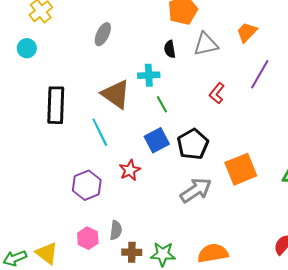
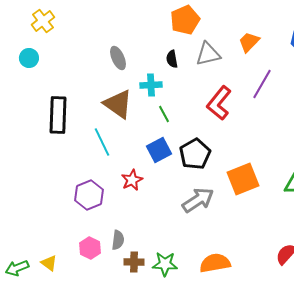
gray ellipse: (103, 34) -> (118, 58), moved, turned -50
red L-shape: (217, 93) -> (219, 103), size x1.6
yellow triangle: (47, 253) -> (49, 263), size x0.7

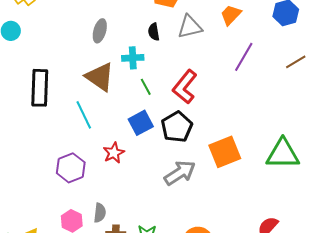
gray ellipse: (118, 58) -> (100, 31), turned 40
red L-shape: (219, 103) -> (185, 87), moved

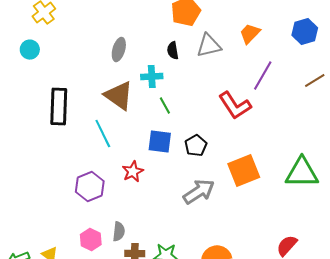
red L-shape: (185, 87) -> (235, 106), moved, turned -72
blue square: (141, 123) -> (160, 142), turned 35
black pentagon: (177, 127) -> (196, 146), size x0.7

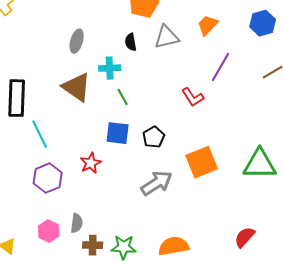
red L-shape: (235, 106) -> (193, 97), size x0.7
cyan line: (103, 134) -> (40, 134), moved

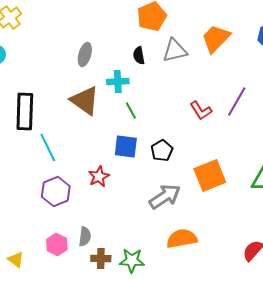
orange trapezoid: (208, 25) -> (216, 38), size x1.4
purple line: (221, 67) -> (237, 102), moved
orange semicircle: (174, 246) -> (182, 238), moved

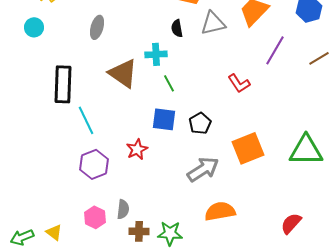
gray ellipse: (85, 54) -> (97, 27), moved
purple line: (237, 102) -> (275, 50), moved

